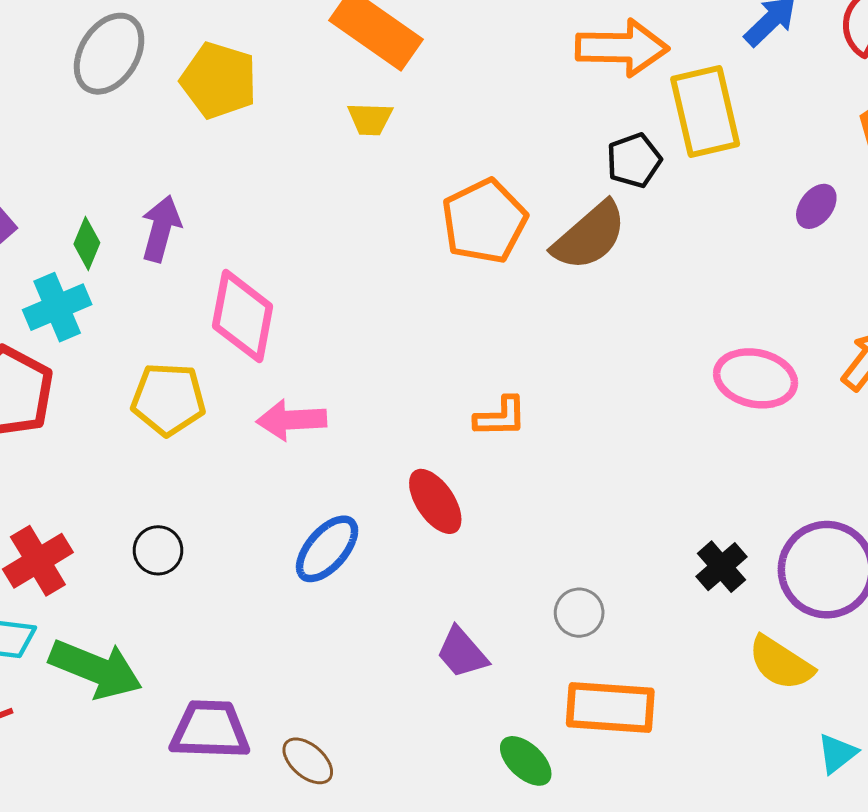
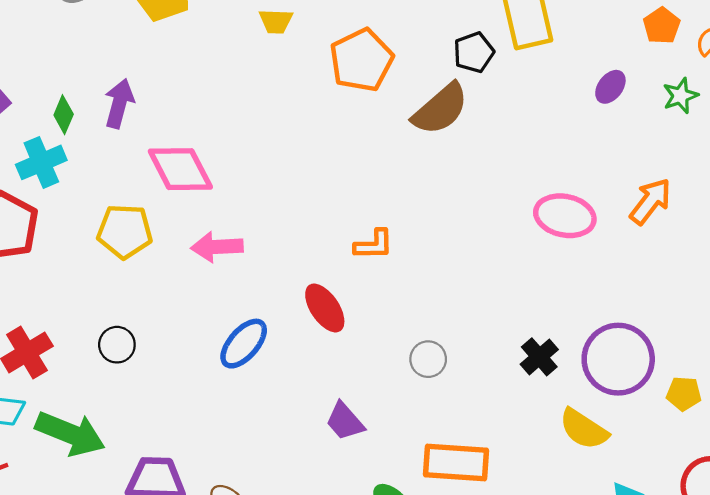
orange pentagon: (484, 221) -> (361, 60), moved
pink diamond: (243, 316) -> (180, 169), turned -38
gray circle: (579, 613) -> (428, 359), moved

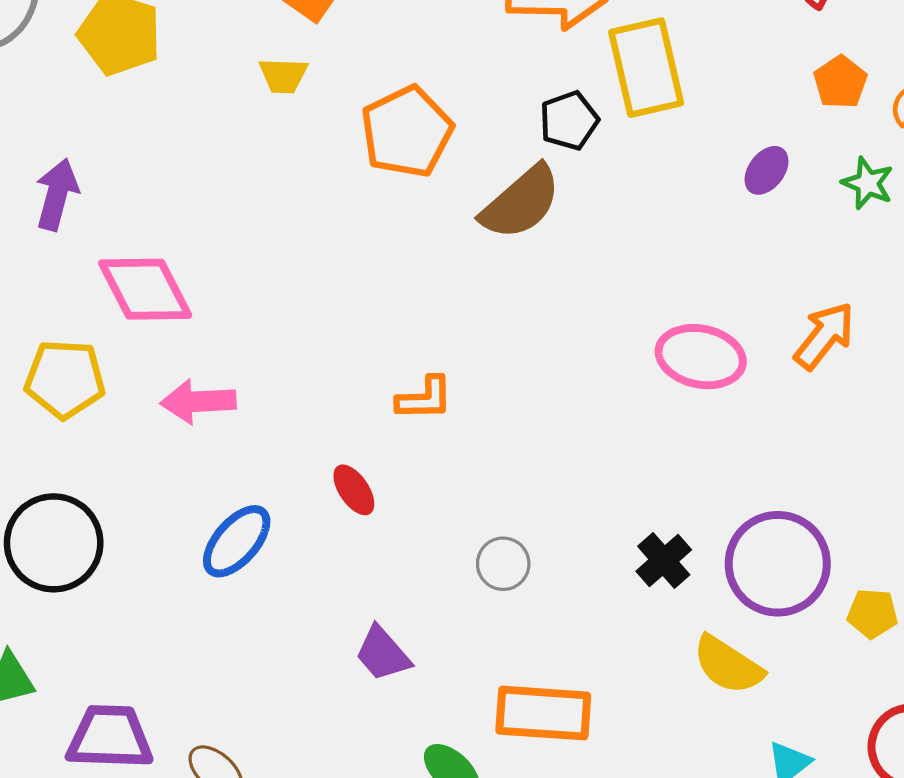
green star: (680, 96) -> (868, 183), turned -30
red ellipse: (325, 308) -> (354, 490), size x0.7
black circle: (117, 345) -> (54, 543), size x1.8

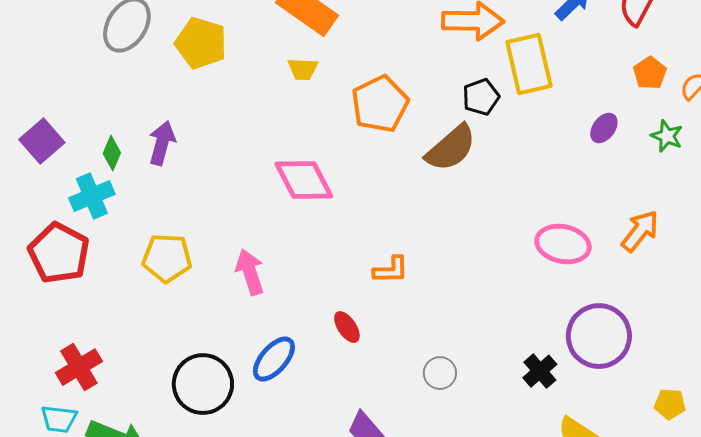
pink diamond: (145, 289) -> (304, 180), moved
pink arrow: (198, 402) -> (250, 272), turned 75
black circle: (54, 543) -> (203, 384), moved
purple circle: (778, 564) -> (599, 336), moved

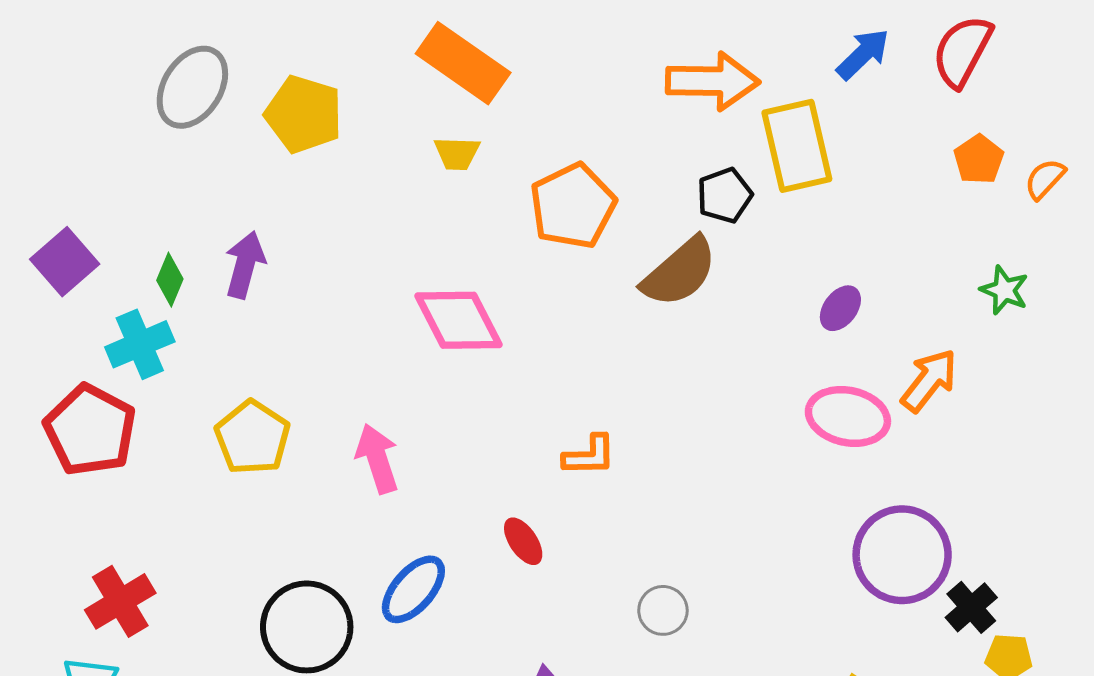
purple ellipse: (604, 128) -> (840, 308), moved
green star: (667, 136) -> (1004, 290), moved
orange arrow: (640, 231) -> (929, 380), moved
yellow pentagon: (167, 258) -> (253, 438), turned 30
black cross: (540, 371) -> (971, 607), moved

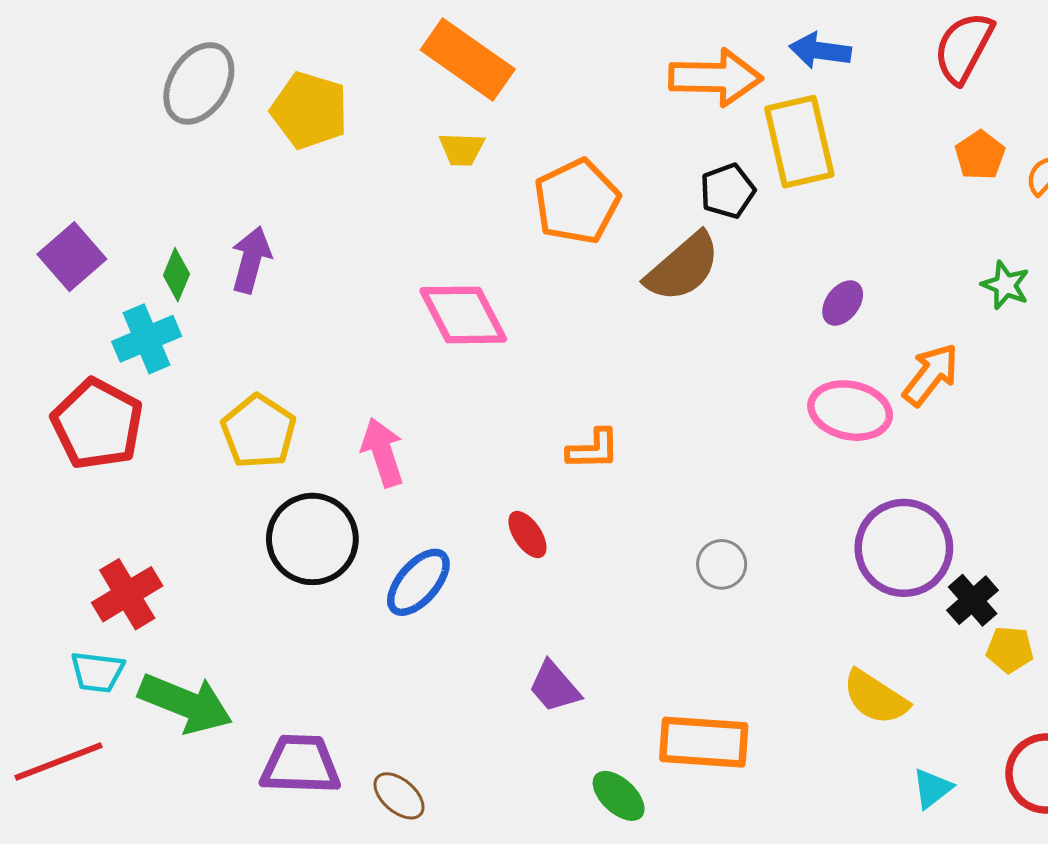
blue arrow: (863, 54) -> (820, 51), moved, turned -128
gray circle: (663, 610) -> (722, 564), moved
black circle: (307, 627) -> (312, 539), moved

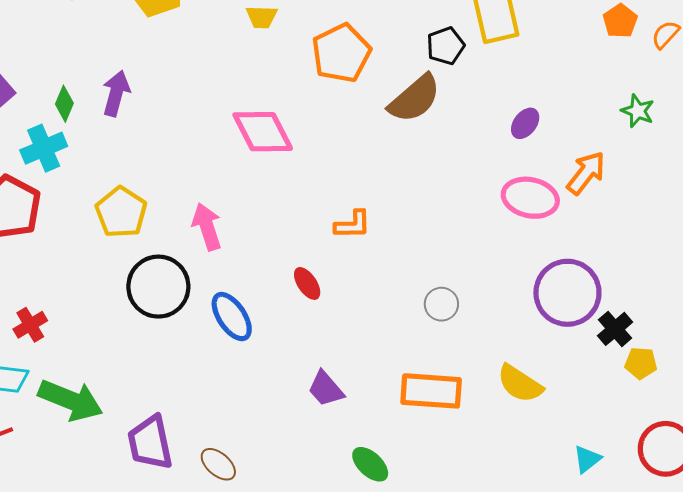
blue ellipse: (418, 582) -> (232, 317), turned -75
red cross: (127, 594) -> (30, 325), size x0.7
yellow semicircle: (875, 697) -> (520, 384), moved
orange rectangle: (704, 742) -> (431, 391), moved
purple trapezoid: (300, 765) -> (150, 443), turned -104

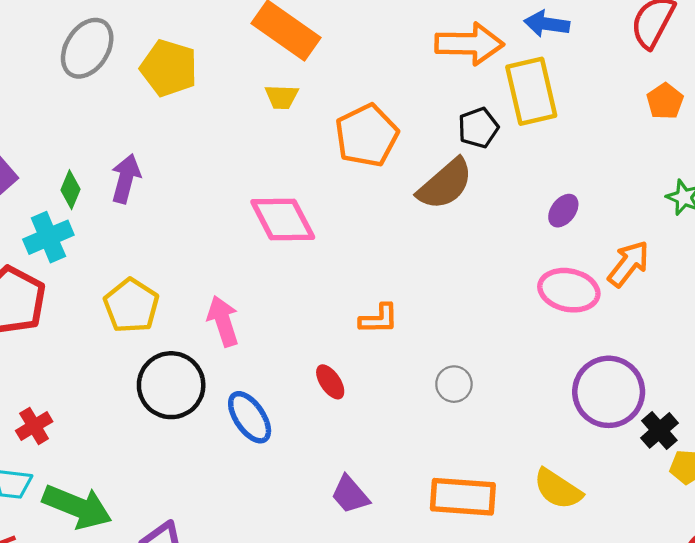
gray circle: (441, 304) -> (454, 384), moved

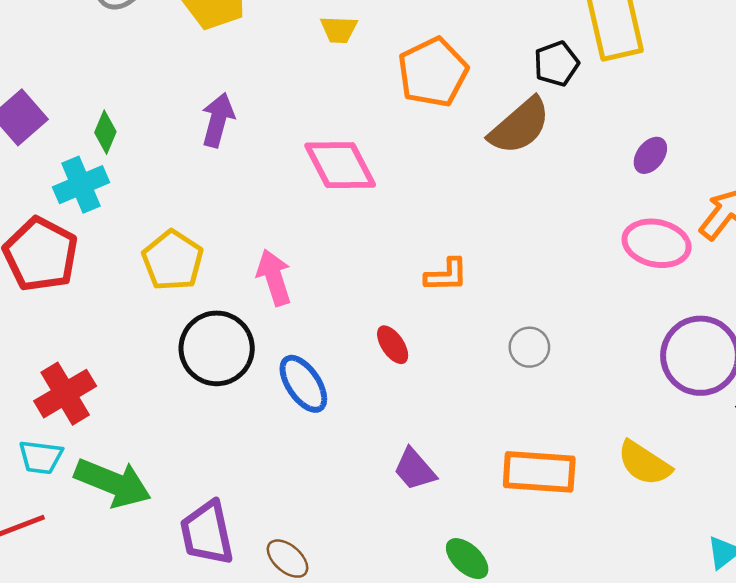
purple arrow: (126, 179) -> (218, 120), moved
red cross: (34, 426) -> (65, 394), size x1.5

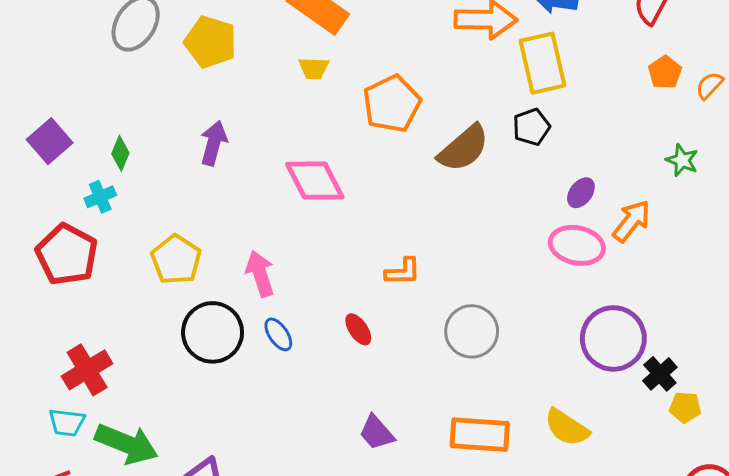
black pentagon: (556, 64) -> (531, 127), moved
purple ellipse: (650, 155) -> (581, 193), moved
cyan cross: (81, 185) -> (100, 197), size x0.7
gray circle: (529, 347) -> (472, 331), size x1.6
blue ellipse: (303, 384) -> (278, 334), moved, size x0.7

